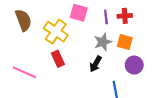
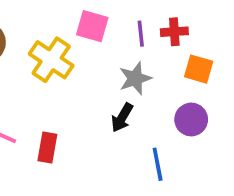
orange square: (125, 42) -> (199, 69), moved
red rectangle: (58, 59) -> (47, 147), moved, turned 35

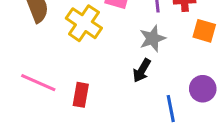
purple circle: (191, 119) -> (203, 89), moved

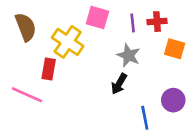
gray star: (152, 38) -> (129, 55), turned -30
red rectangle: (81, 95) -> (49, 69), moved

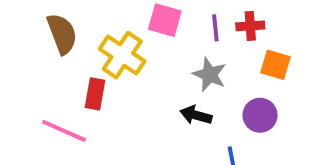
black arrow: (119, 84) -> (196, 115), turned 75
purple circle: (173, 100) -> (260, 115), moved

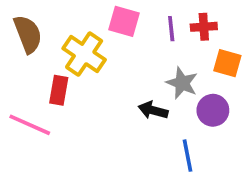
gray star: (210, 74) -> (182, 83), moved

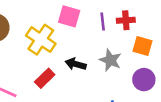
red rectangle: (59, 90) -> (45, 78), moved, turned 36
black arrow: (153, 110) -> (76, 64), moved
purple circle: (213, 110) -> (144, 80), moved

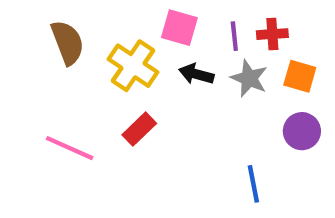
gray star: (110, 60) -> (249, 78), moved
black arrow: (76, 64) -> (196, 74), moved

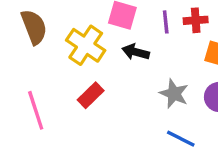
gray star: (249, 78) -> (174, 94), moved
pink line: (70, 148) -> (36, 110), turned 48
blue line: (253, 184) -> (181, 139), turned -52

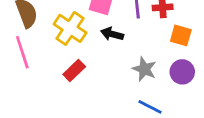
pink line: (36, 110) -> (22, 52), moved

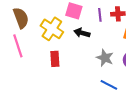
red rectangle: (74, 70) -> (55, 59), turned -49

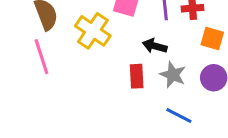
black arrow: (82, 33) -> (155, 46), moved
red rectangle: (55, 59) -> (137, 76), moved

